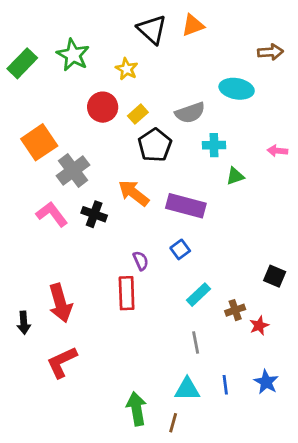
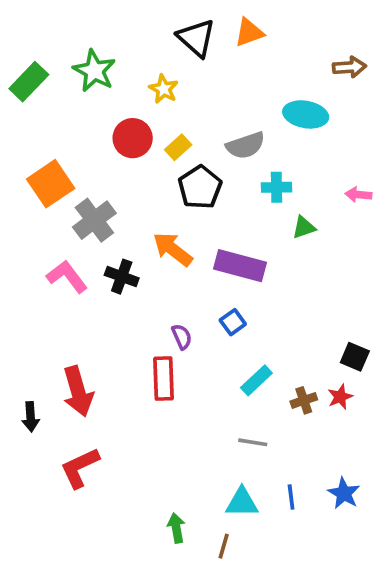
red star: (259, 326) -> (340, 397), moved
gray line: (196, 342) -> (253, 442), turned -70
green arrow: (136, 409) -> (176, 528), size x0.7

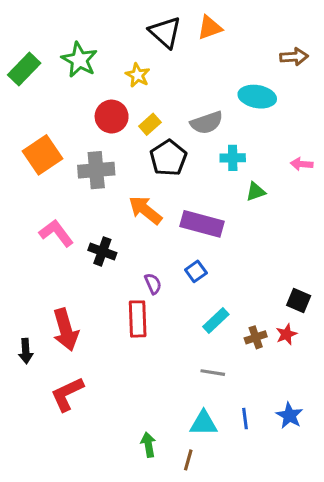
gray cross: (94, 220) -> (96, 170), moved, turned 32
black cross: (122, 277) -> (102, 251), moved

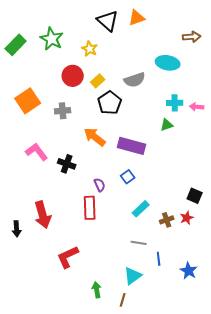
cyan cross: (233, 158) -> (175, 103), moved
gray cross: (96, 170) -> (63, 111), size x0.7
red L-shape: (67, 394) -> (68, 257), moved
blue line: (245, 419) -> (159, 259), moved
cyan triangle: (204, 423) -> (133, 276), turned -36

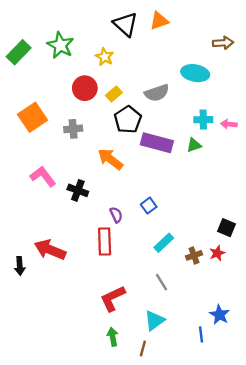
purple rectangle: (132, 146) -> (157, 143), moved
red arrow: (43, 215) -> (50, 250), turned 128
gray line: (139, 243) -> (161, 282), turned 49
red L-shape: (68, 257) -> (113, 298), moved
blue line: (159, 259) -> (201, 334), moved

